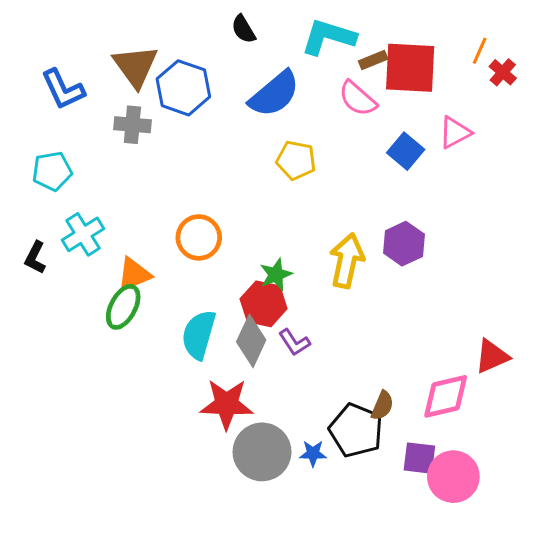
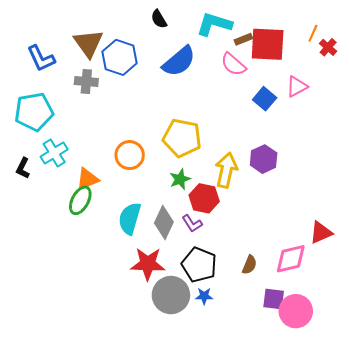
yellow pentagon: (296, 160) -> (182, 138), moved, size x1.5
cyan pentagon: (52, 171) -> (34, 112), size x1.5
red hexagon: (264, 304) -> (204, 198), moved
black pentagon: (356, 430) -> (199, 265), moved

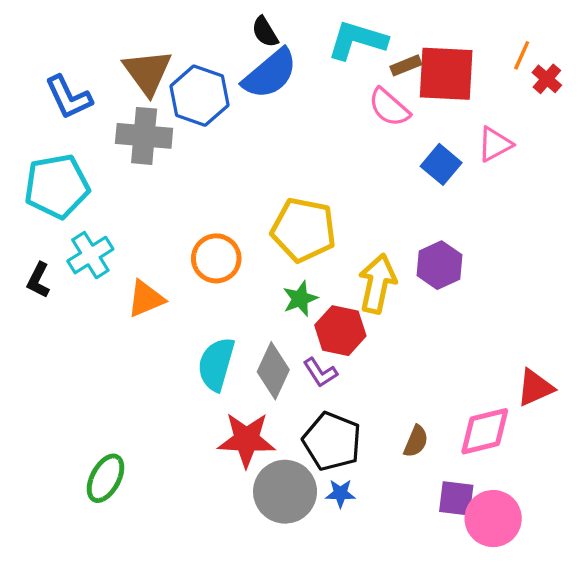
blue semicircle: (179, 61) -> (270, 74), moved
gray cross: (86, 82) -> (144, 136), size x1.4
green ellipse: (80, 200) -> (105, 478), moved

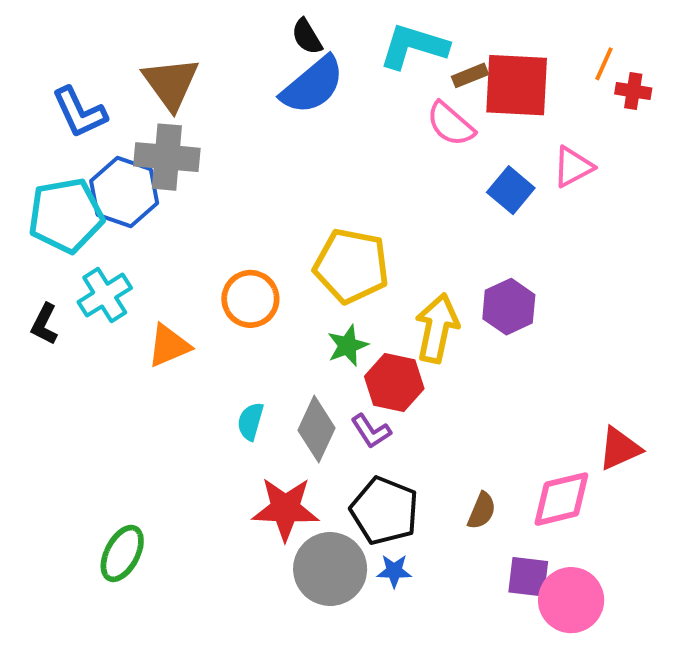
red cross: (547, 79) -> (633, 91), turned -32
blue hexagon: (199, 96) -> (124, 192), moved
cyan semicircle: (216, 364) -> (250, 421), size x0.6

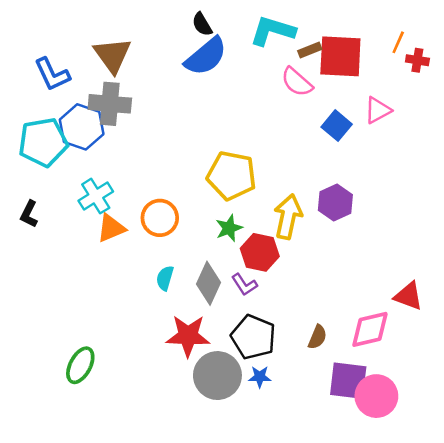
cyan cross: (105, 295) -> (96, 196), moved
orange circle: (250, 299) -> (160, 218), moved
red triangle: (620, 449) -> (408, 296), turned 44
purple square: (528, 577) -> (348, 381), size x1.4

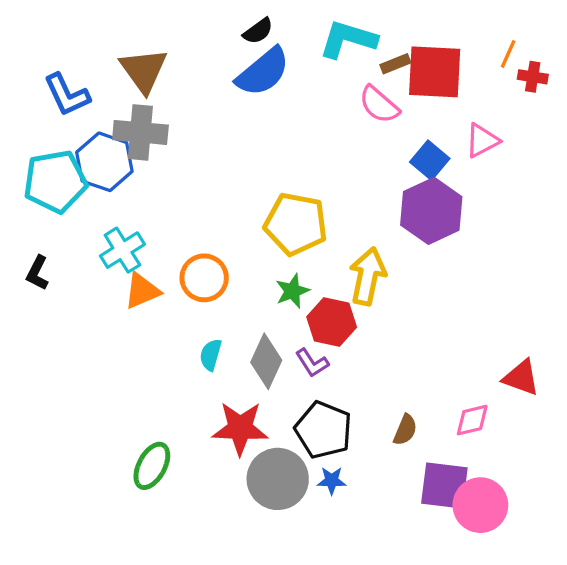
black semicircle: (202, 24) -> (258, 31), turned -95
purple hexagon: (335, 202) -> (431, 211), moved, size x1.4
pink diamond: (370, 329) -> (472, 420), size x0.7
green ellipse: (80, 365) -> (152, 466), moved

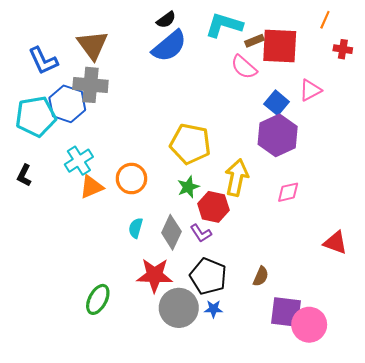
orange line: (508, 54) -> (325, 20), moved
pink diamond: (472, 420) -> (288, 192), moved

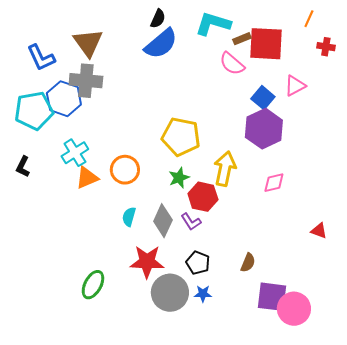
black semicircle: (166, 20) -> (158, 19), turned -30
red triangle: (335, 243) -> (319, 231), size x0.7
black pentagon: (208, 276) -> (198, 263), size x0.7

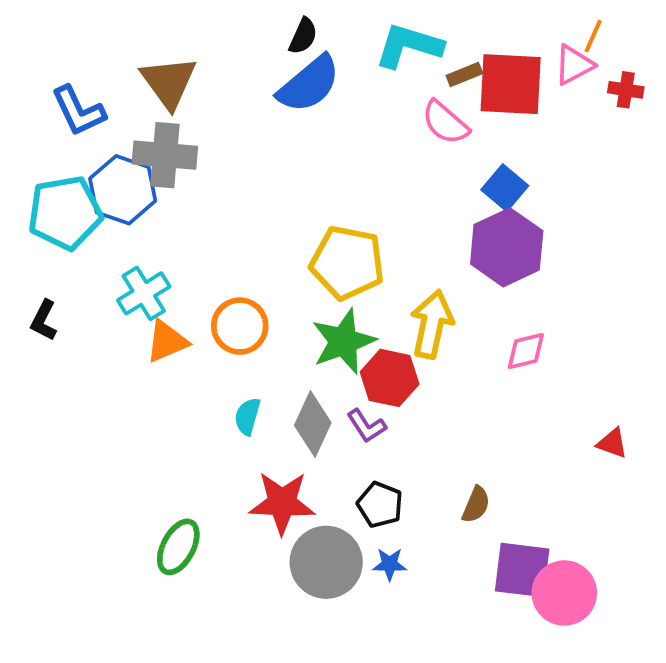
pink triangle: (295, 86) -> (574, 65), moved
green star: (179, 178) -> (343, 341), size x1.6

